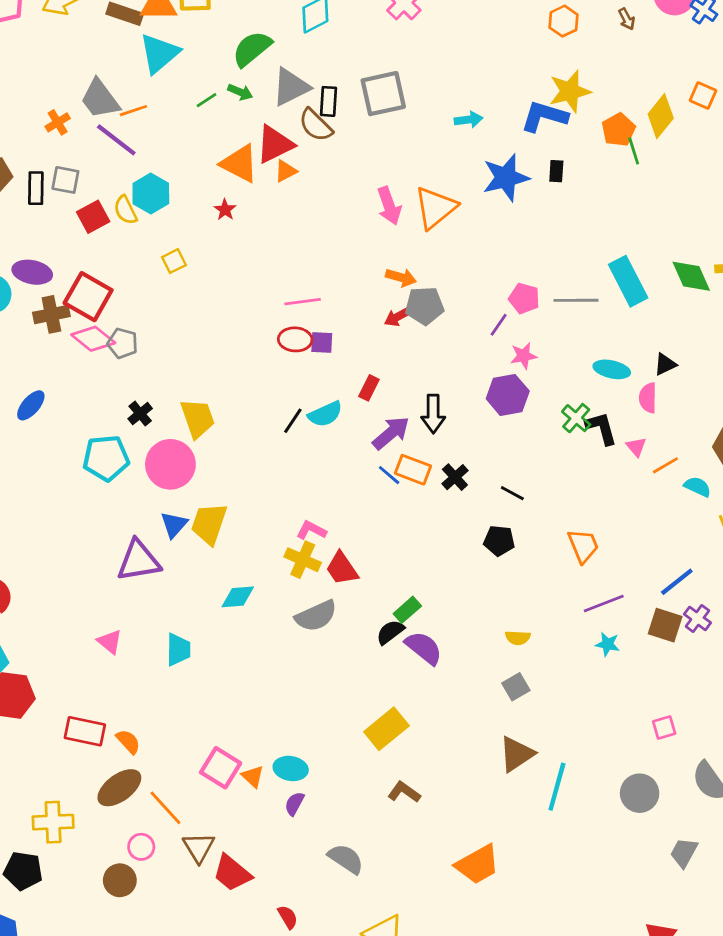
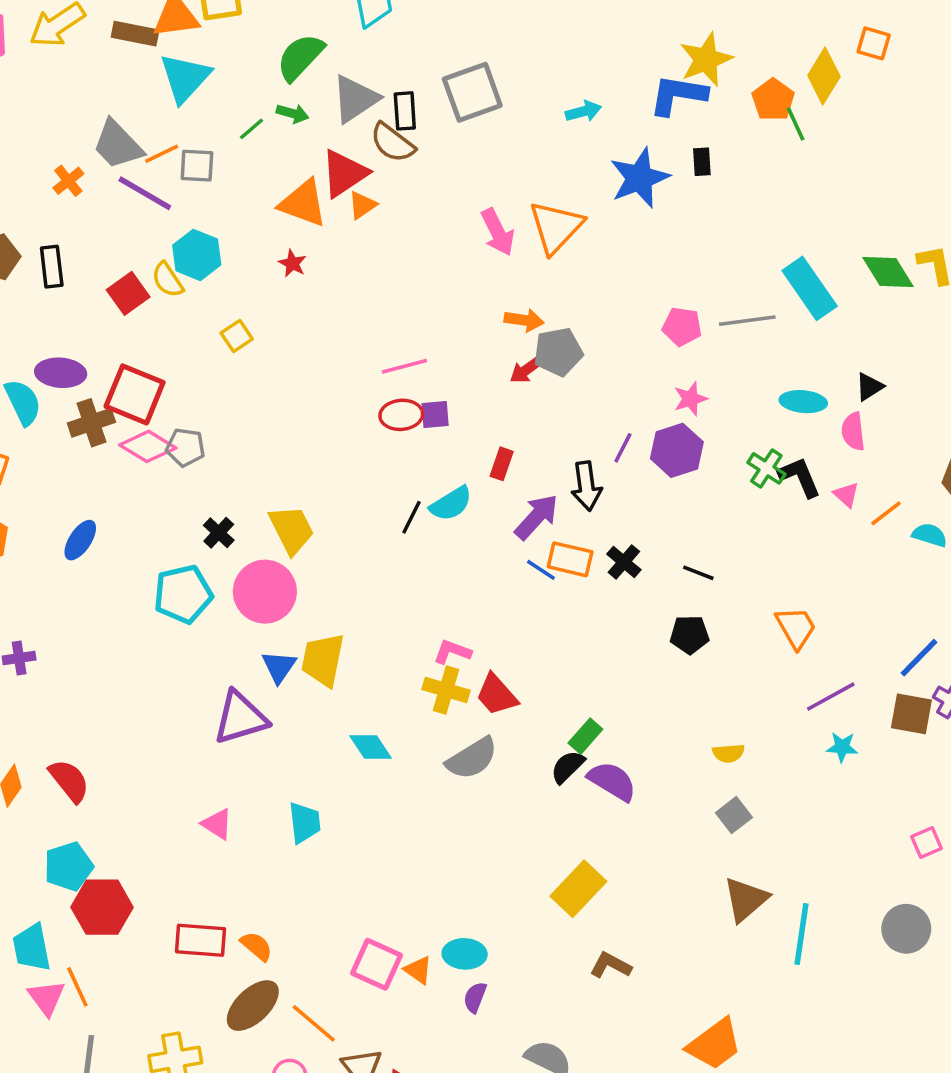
gray square: (65, 180) -> (197, 166), moved
purple line: (499, 325) -> (623, 448), moved
cyan diamond: (238, 597) -> (371, 747), turned 68

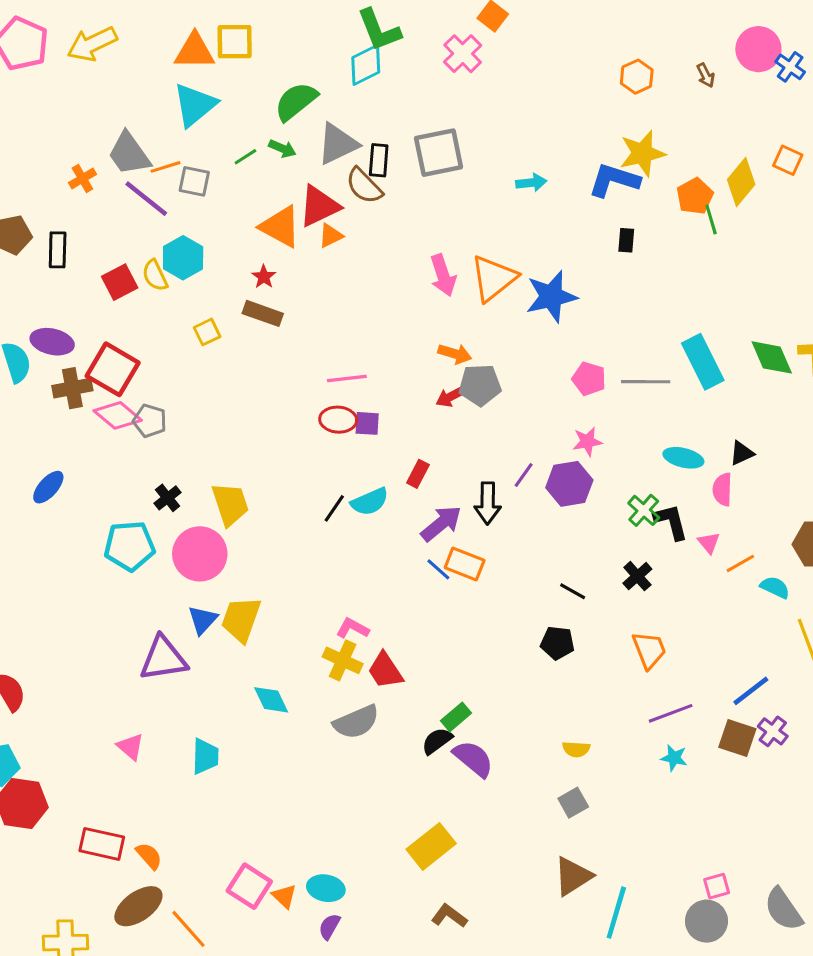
brown rectangle: (135, 34) -> (263, 313), moved
blue star: (639, 178) -> (551, 297), moved
black cross: (624, 562) -> (637, 576), moved
pink square: (926, 842) -> (717, 886), moved

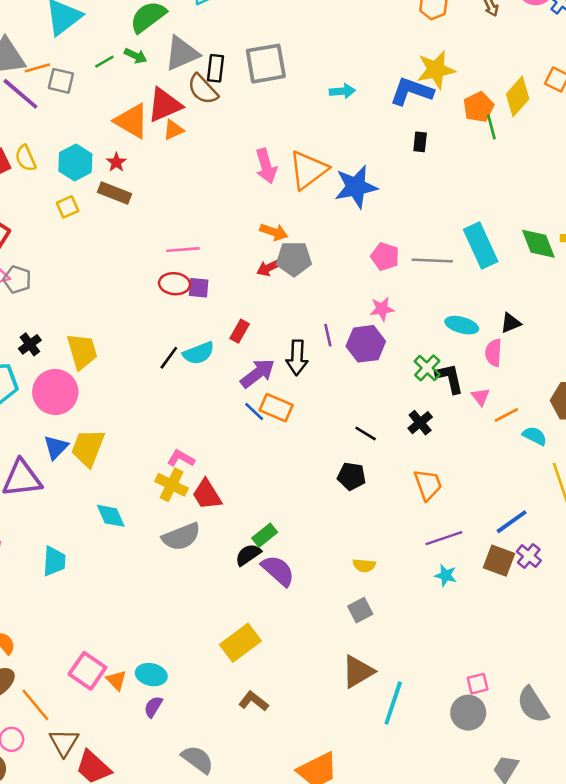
cyan hexagon: (183, 258) -> (75, 162), moved
purple line: (524, 475) -> (328, 335), turned -50

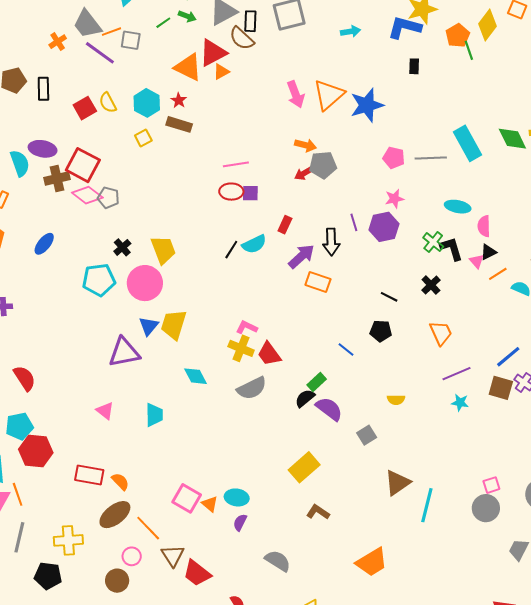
black triangle: (511, 323) -> (488, 252), moved
blue line: (254, 411) -> (346, 350), moved
gray square: (360, 610) -> (367, 435), moved

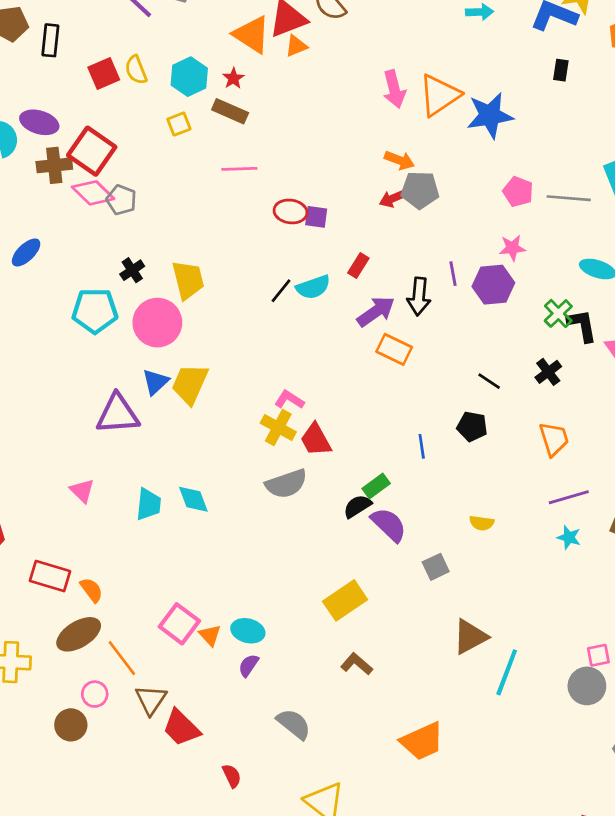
pink line: (236, 164) -> (239, 169), moved
blue line: (346, 350) -> (422, 446), turned 36
cyan diamond: (196, 376) -> (193, 499), moved

